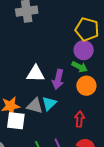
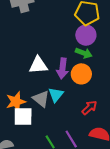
orange circle: (86, 86) -> (81, 74), moved
gray triangle: (35, 106) -> (41, 99), turned 30
red arrow: (79, 119) -> (89, 108), turned 49

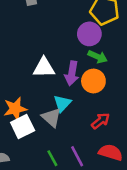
purple circle: (86, 35) -> (89, 34), moved
gray triangle: (41, 99) -> (52, 117), moved
white square: (23, 116) -> (23, 127), turned -30

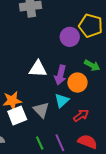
purple circle: (89, 34) -> (70, 37), moved
green arrow: (98, 57) -> (92, 65), moved
cyan triangle: (62, 103) -> (62, 101), moved

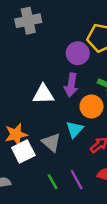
purple arrow: (60, 75) -> (71, 85), moved

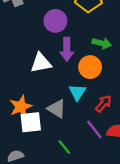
purple circle: (78, 53) -> (55, 21), moved
white square: (23, 152) -> (31, 122), turned 30
purple line: (77, 180) -> (94, 130), moved

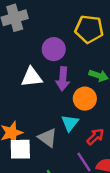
white triangle: (41, 63) -> (32, 77), moved

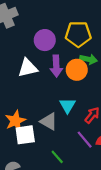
yellow pentagon: (89, 29) -> (78, 34), moved
orange circle: (85, 99) -> (77, 70), moved

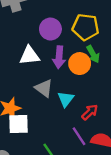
green arrow: (88, 59) -> (93, 54), turned 42
gray triangle: (49, 121) -> (44, 88), moved

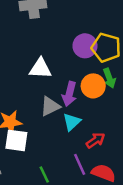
purple circle: (50, 29) -> (85, 46), moved
purple arrow: (59, 57) -> (69, 94), moved
gray triangle: (44, 88) -> (50, 106), turned 48

